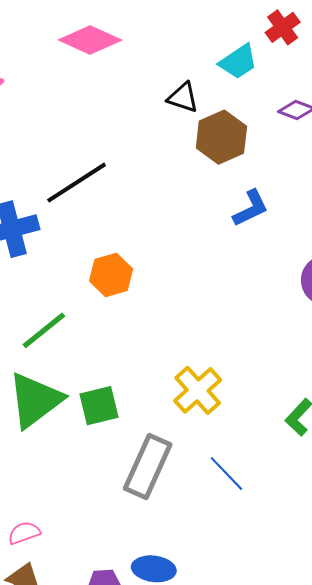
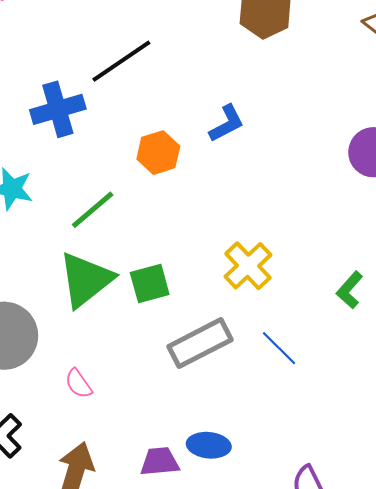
blue L-shape: (251, 208) -> (227, 123), moved
gray rectangle: (148, 467) -> (200, 343), turned 40
pink semicircle: (24, 533) -> (78, 384), moved, turned -104

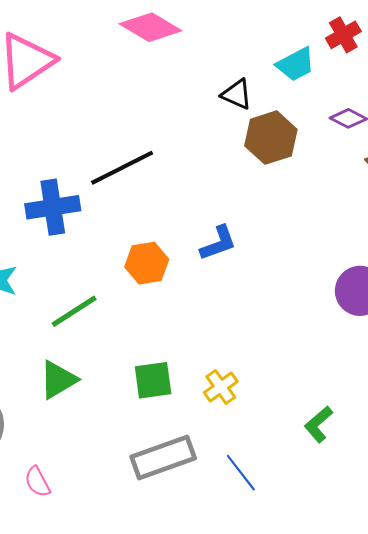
yellow cross: (248, 266) -> (221, 387), size x0.7
green triangle: (86, 280) -> (58, 380), size x0.7
green square: (150, 283) -> (153, 380), moved

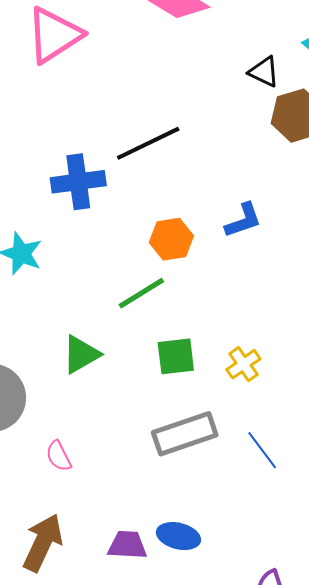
green line: (74, 311) -> (141, 293), moved

